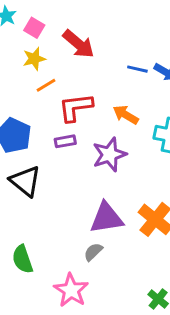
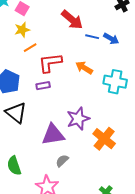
red arrow: (78, 44) -> (72, 20), moved
purple star: (109, 155) -> (78, 119), moved
purple triangle: (106, 218) -> (53, 135), moved

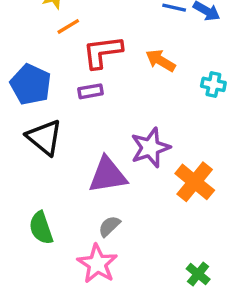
cyan cross: (115, 82) -> (213, 84), size x0.6
gray semicircle: (62, 161) -> (109, 226), moved

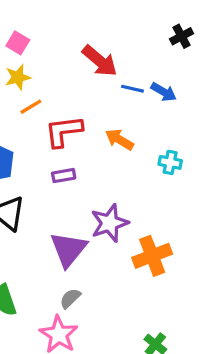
purple rectangle: (91, 91) -> (64, 176), moved
purple triangle: (108, 175) -> (69, 249), turned -42
orange cross: (195, 182) -> (152, 256), turned 30

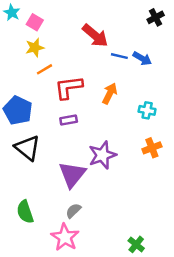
orange arrow: (119, 140) -> (110, 93), turned 85
orange cross: (152, 256) -> (152, 148), moved, size x0.7

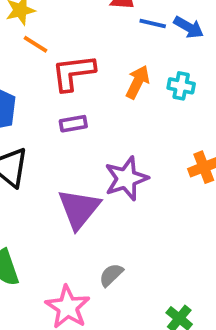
orange line: (44, 69) -> (35, 44), turned 63
cyan cross: (147, 110) -> (181, 86), moved
gray semicircle: (73, 211) -> (111, 275), moved

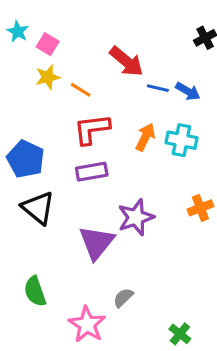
orange line: (35, 44) -> (81, 90), moved
cyan cross: (181, 86) -> (181, 140), size x1.4
purple rectangle: (73, 124) -> (92, 172), size x1.4

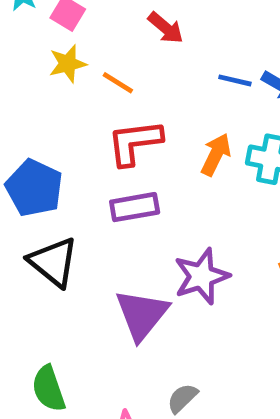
red arrow: (126, 61) -> (166, 28), moved, size x0.7

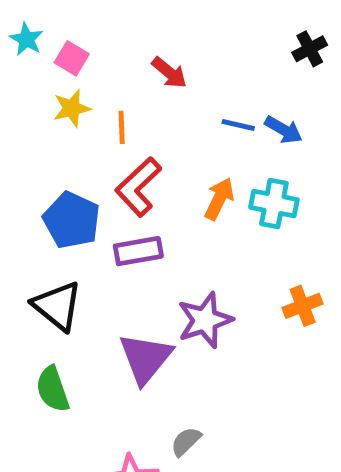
orange line: (118, 83) -> (122, 127), turned 56
red L-shape: (135, 143) -> (138, 187), turned -36
blue pentagon: (34, 188) -> (72, 220), moved
green semicircle: (49, 389) -> (53, 389), moved

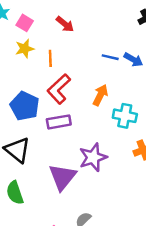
red arrow: (169, 73) -> (65, 24), moved
cyan cross: (274, 203) -> (125, 116), moved

